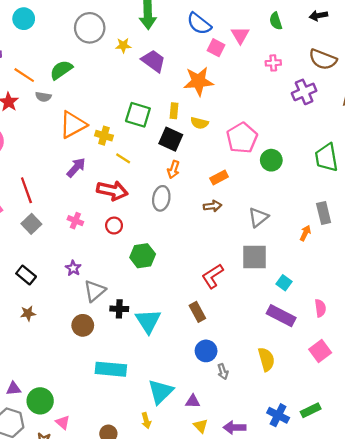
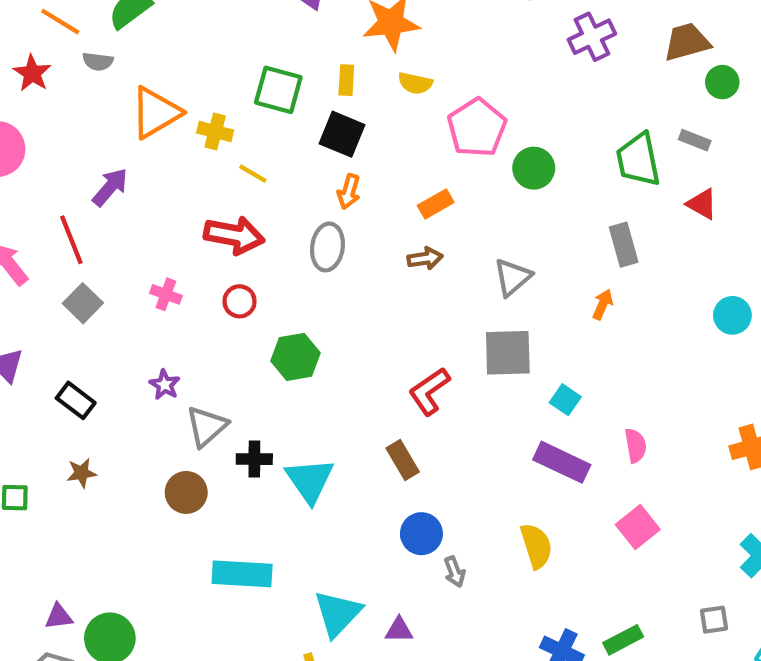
yellow semicircle: (199, 123) -> (415, 83), moved
purple arrow: (76, 167) -> (110, 187), moved
gray rectangle: (324, 213) -> (624, 245), moved

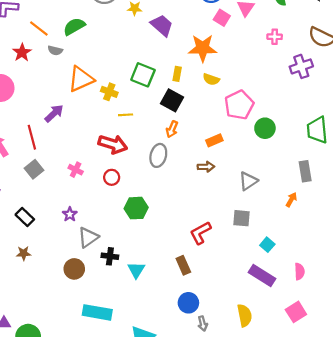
yellow line: (253, 174) -> (126, 115), turned -40
gray square: (508, 353) -> (242, 218), size x0.7
cyan triangle: (310, 480) -> (136, 270), size x0.7

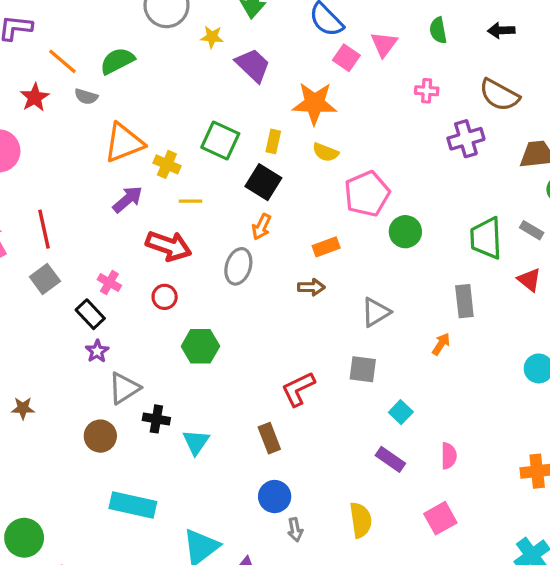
purple arrow: (54, 113) -> (128, 199), moved
black rectangle: (25, 217) -> (90, 314), moved
purple rectangle: (262, 275) -> (390, 459), size x0.7

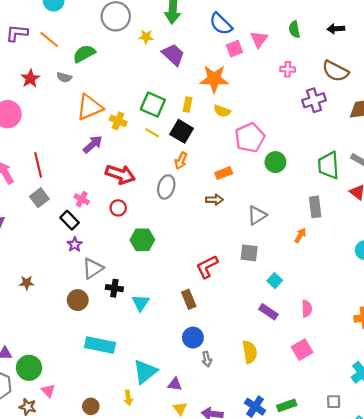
pink square: (346, 58) -> (235, 49), turned 35
orange line: (62, 61) -> (49, 39), moved
yellow line: (191, 201) -> (152, 133), moved, turned 32

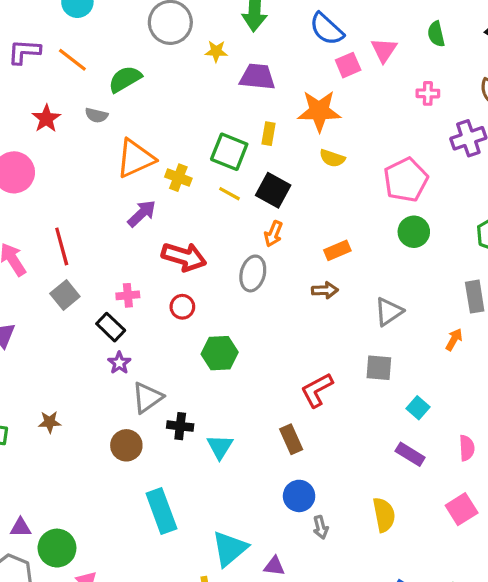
purple trapezoid: (173, 55) -> (257, 77), turned -35
yellow rectangle: (188, 104) -> (268, 134), moved
pink pentagon: (250, 138) -> (406, 180), moved
pink cross: (82, 199) -> (128, 295), turned -32
cyan rectangle: (100, 345) -> (161, 511), turned 60

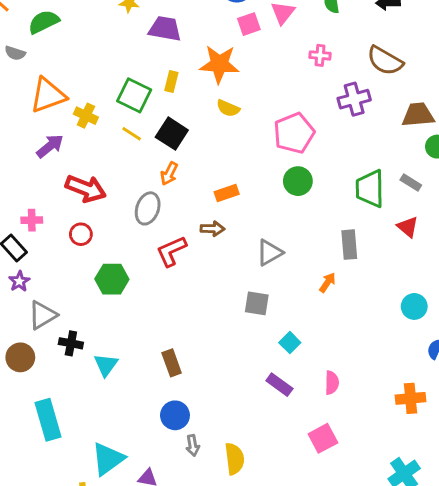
red L-shape: (317, 390) -> (171, 251), moved
yellow semicircle: (384, 515) -> (234, 459), moved

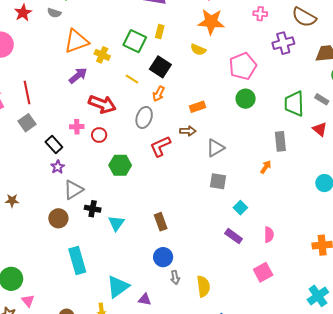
orange star: (219, 64) -> (211, 22), moved
yellow line: (132, 134) -> (132, 79), moved
pink cross: (32, 220) -> (77, 127), moved
gray triangle: (270, 253) -> (215, 148), moved

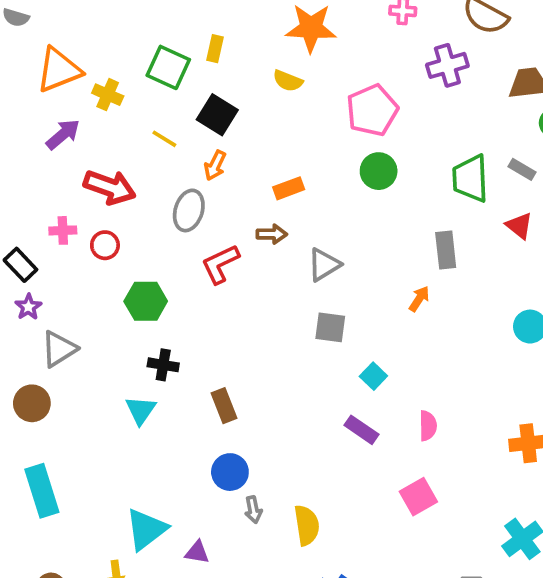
black cross: (93, 209) -> (163, 365), moved
cyan rectangle: (77, 260) -> (42, 491), moved

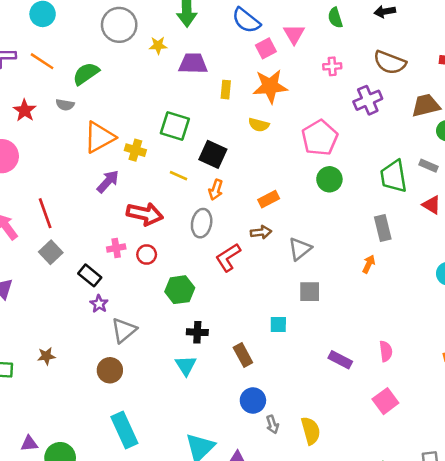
yellow rectangle: (215, 49) -> (226, 90), moved
cyan square: (373, 376) -> (278, 325), moved, turned -36

